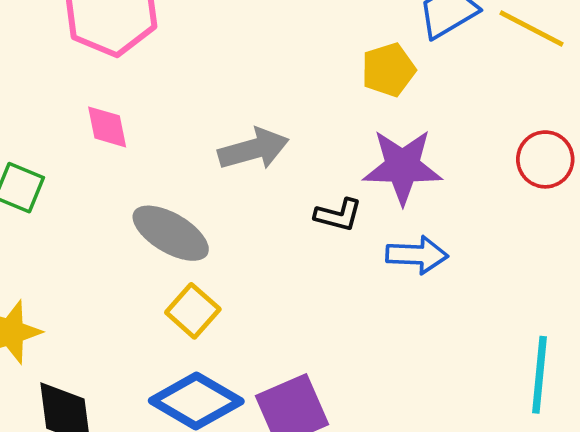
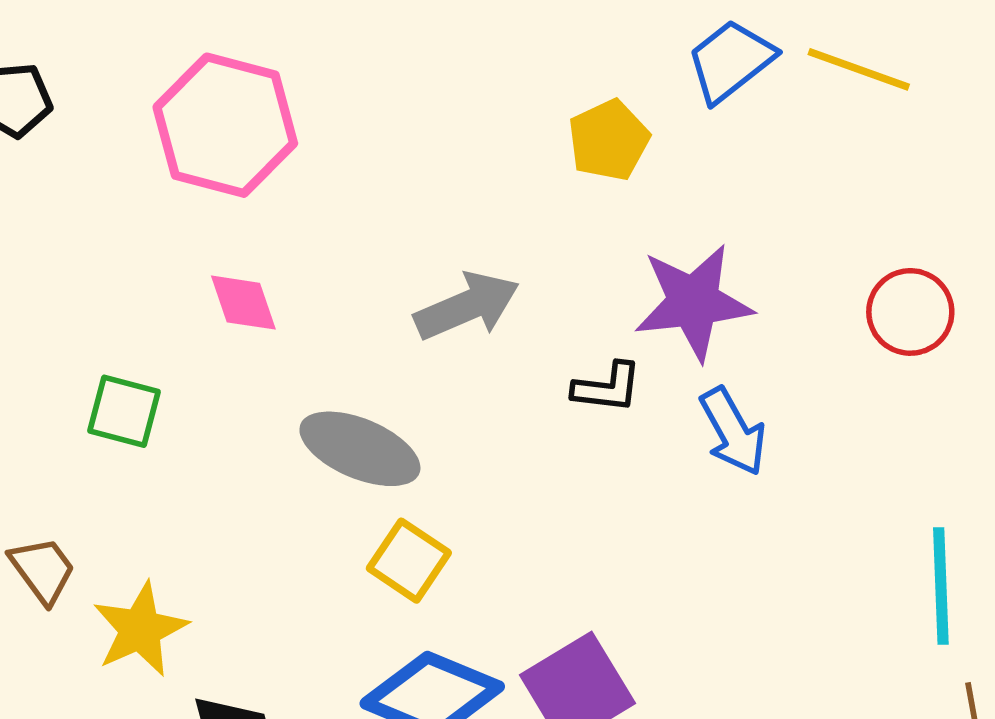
yellow pentagon: (388, 70) -> (609, 140), moved
red circle: (545, 159) -> (910, 312), moved
blue arrow: (417, 255) -> (733, 431), turned 66

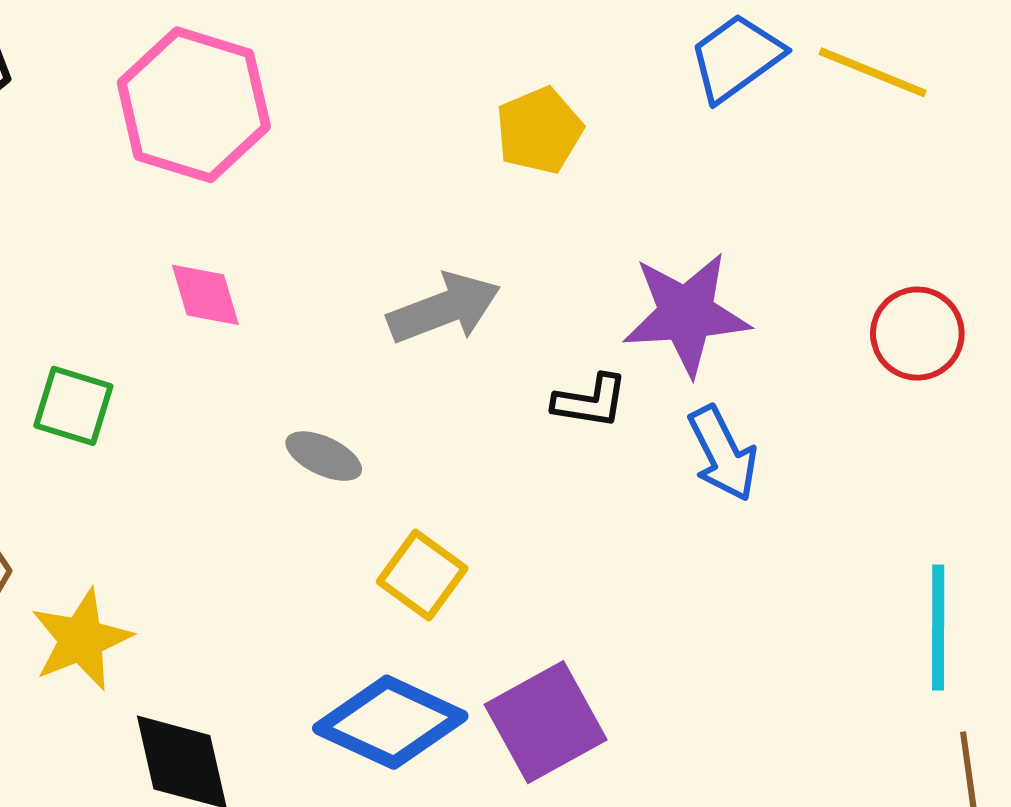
yellow pentagon: (609, 140) -> (539, 130), moved
gray ellipse: (360, 449) -> (324, 456), size x0.6
yellow square: (409, 561) -> (422, 575), moved

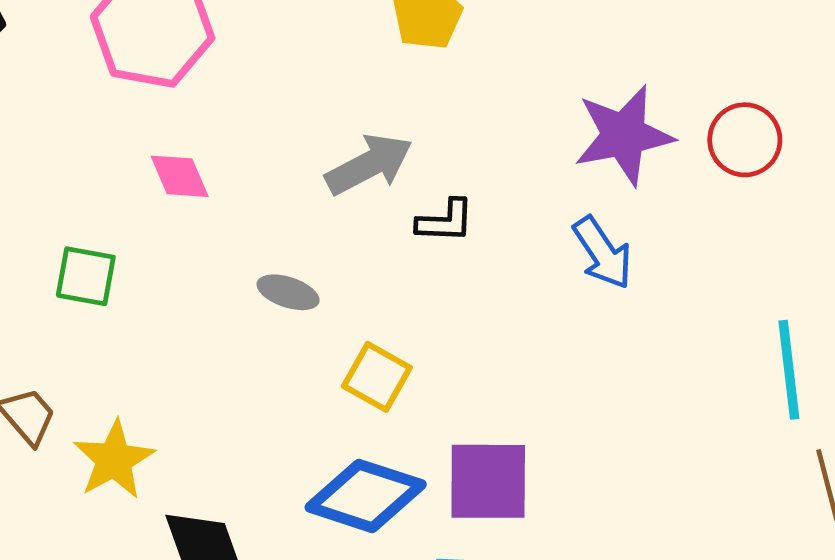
purple star: (686, 314) -> (624, 135), moved
black L-shape: (590, 401) -> (445, 221), moved
purple square: (546, 722) -> (488, 481), turned 36

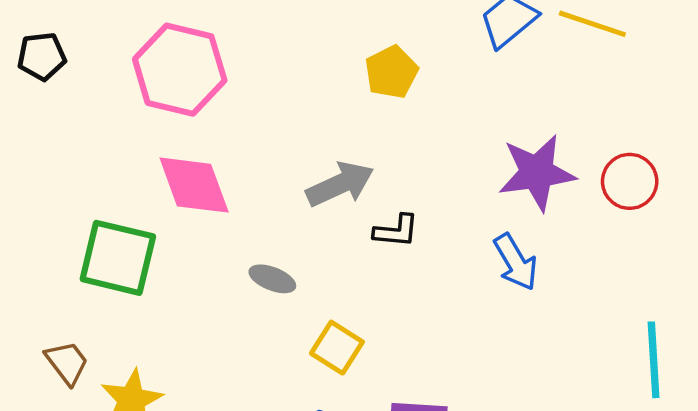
pink diamond: (180, 176) -> (194, 185), size x1.6
green square: (86, 276) -> (118, 258), size x1.6

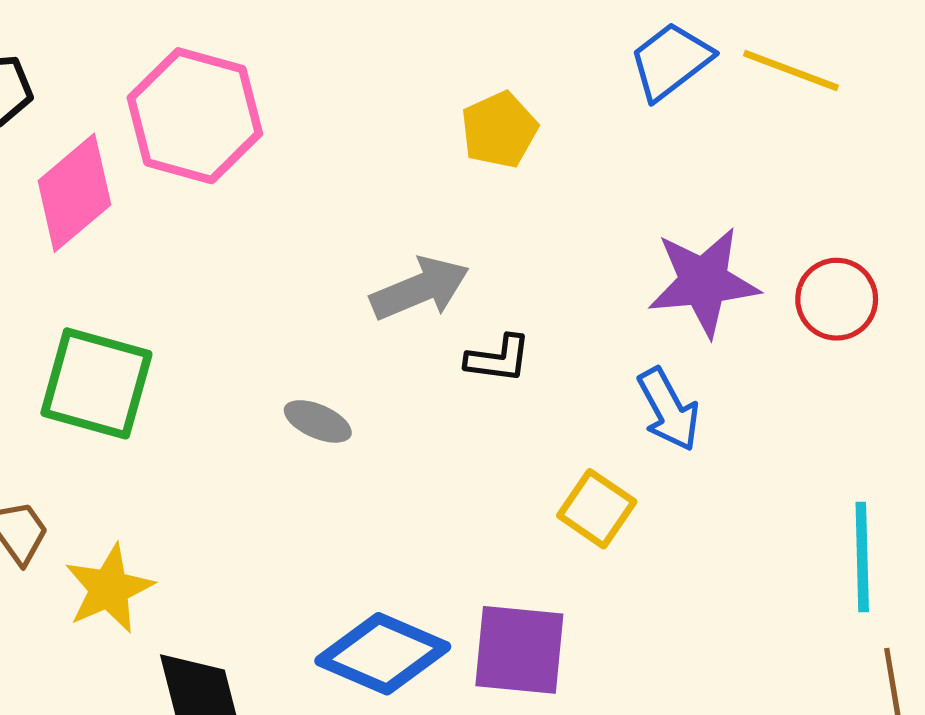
pink diamond: (194, 185) -> (74, 193), moved, turned 68
yellow square: (337, 348) -> (597, 509), moved

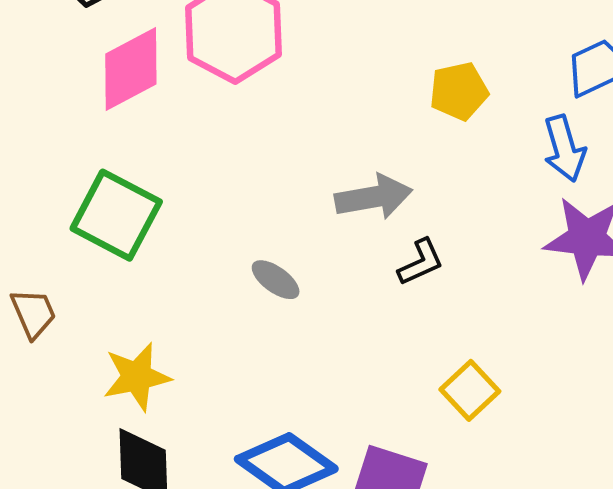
black L-shape: (498, 359) -> (421, 262), turned -44
blue arrow: (669, 409) -> (564, 148), moved
yellow star: (109, 589) -> (137, 377), moved

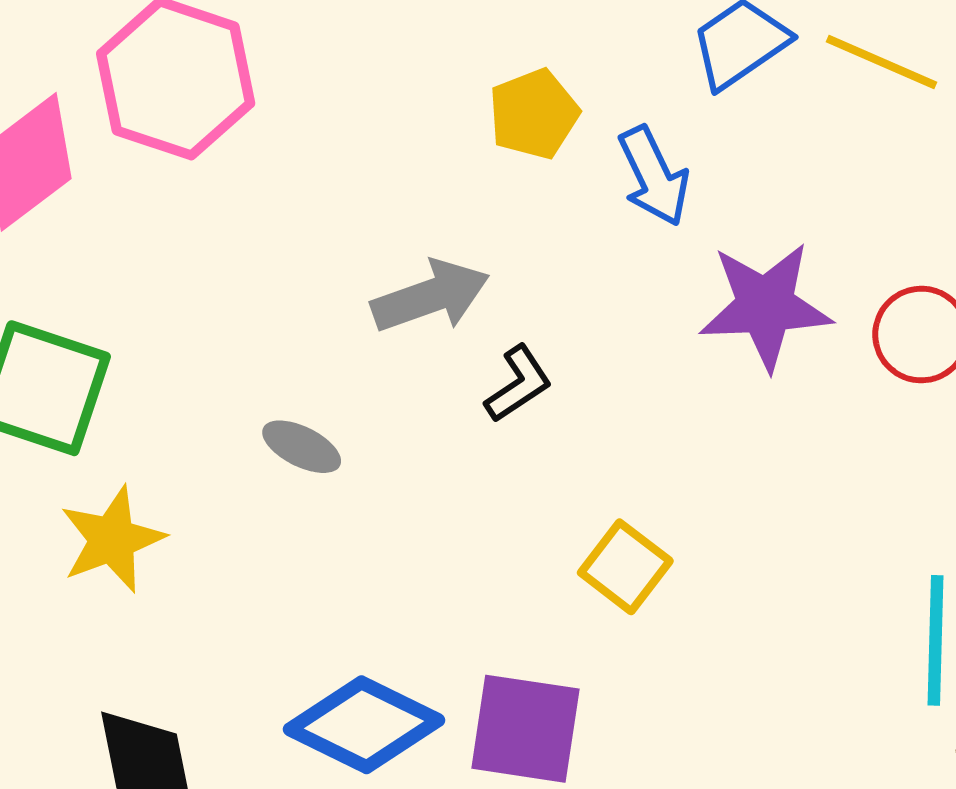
blue arrow: (564, 148) -> (654, 176), moved
yellow star: (137, 377) -> (112, 539), moved

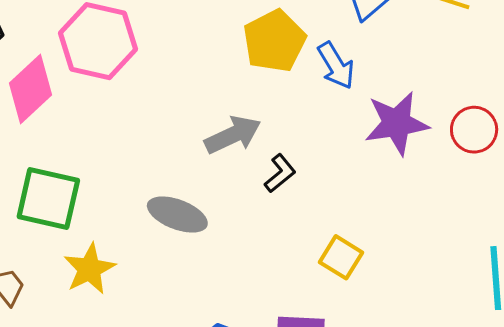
yellow pentagon: (534, 114) -> (274, 41), size x1.4
gray ellipse: (302, 447) -> (177, 214), size x1.5

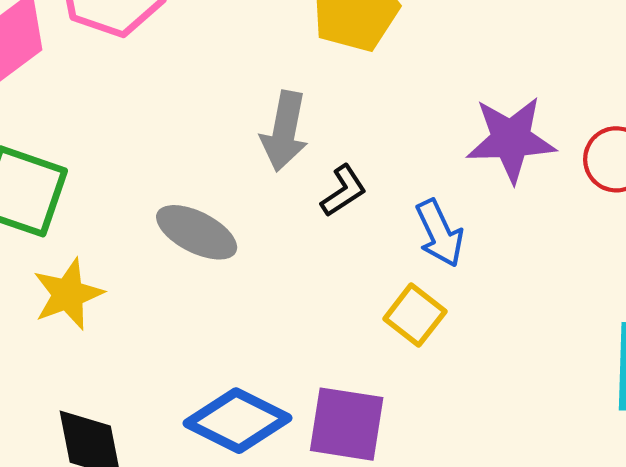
blue arrow: (336, 65) -> (440, 233), moved
gray arrow: (233, 135) -> (284, 131), turned 120

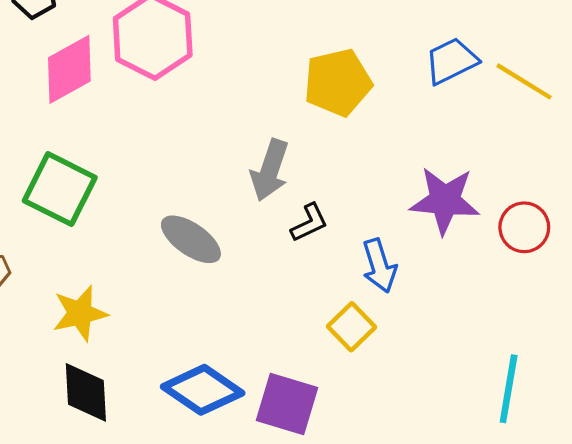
yellow star: (68, 294) -> (80, 313), moved

